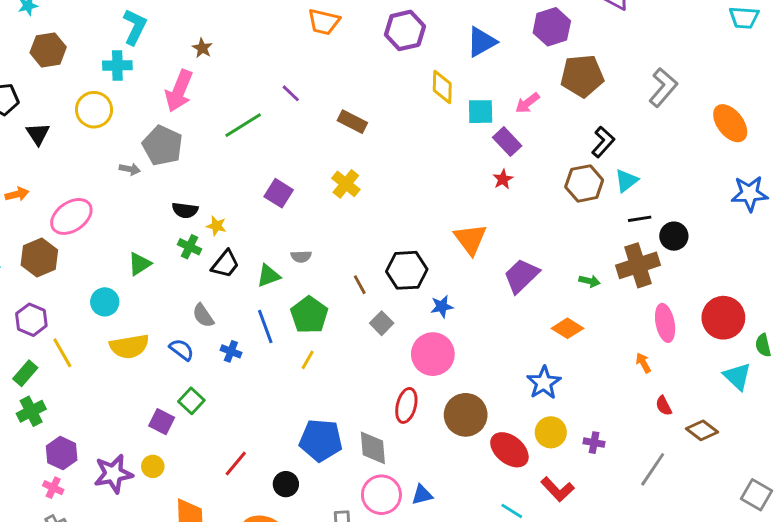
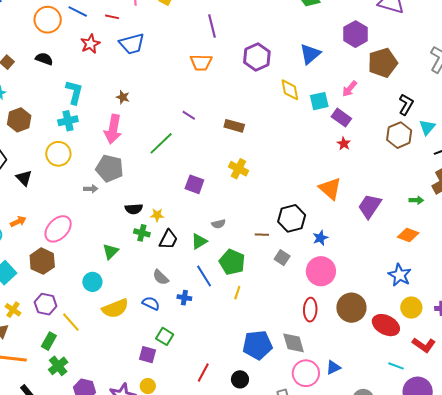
brown line: (360, 285) -> (262, 235), turned -48

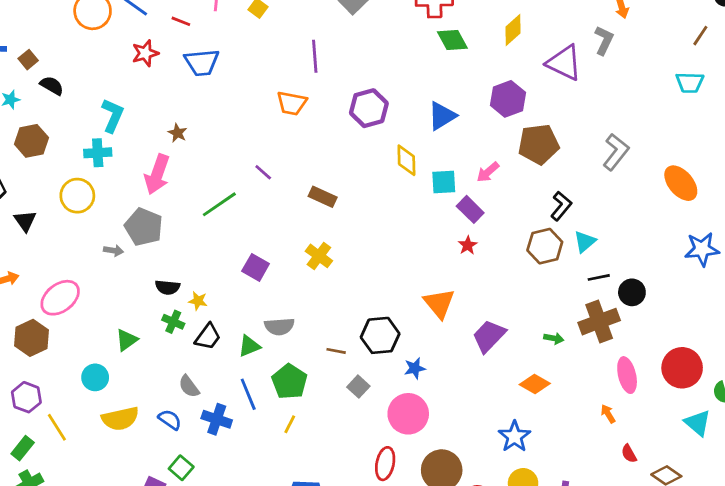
black semicircle: (44, 59) -> (52, 86), moved
gray semicircle: (218, 224) -> (279, 327), size x1.5
blue cross: (184, 298) -> (217, 419), size x1.5

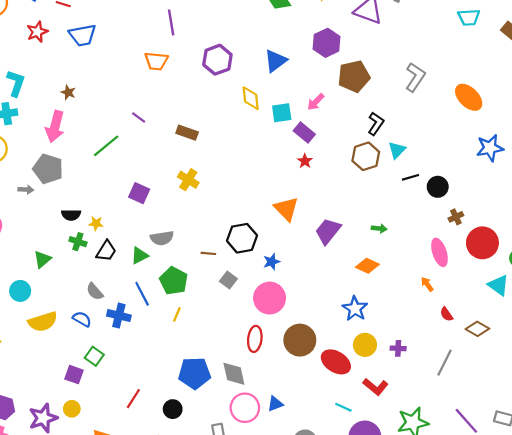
brown cross: (599, 322) -> (456, 217), moved, size x0.5

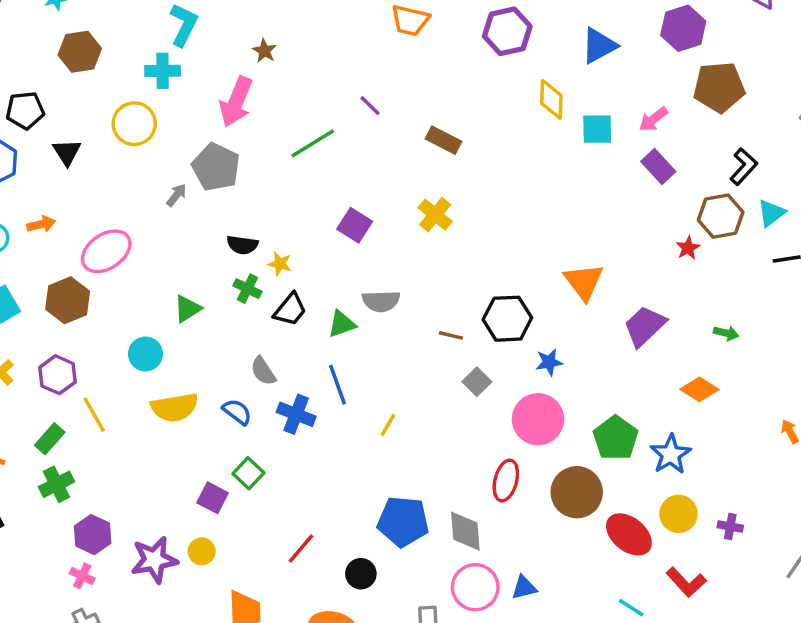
purple rectangle: (304, 133) -> (658, 167), moved
red star: (305, 161) -> (688, 248), moved
gray arrow: (26, 190) -> (177, 195), turned -64
green pentagon: (174, 281) -> (616, 438), moved

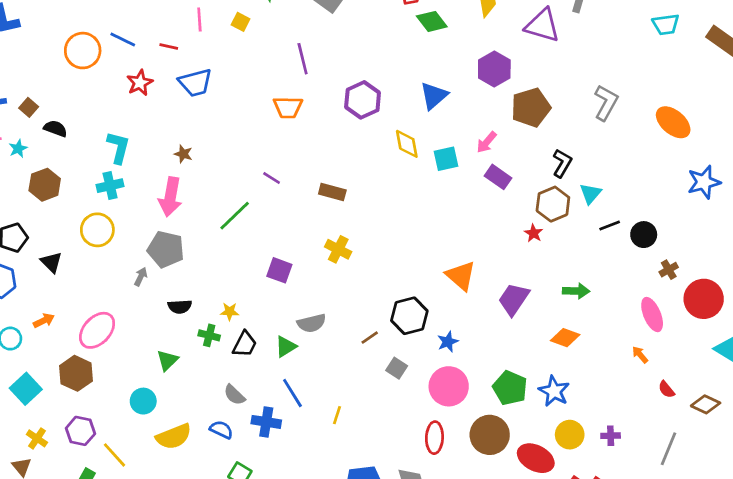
black semicircle: (242, 245) -> (180, 307), moved
green arrow: (726, 333) -> (576, 291), size x1.4
brown line: (451, 335) -> (370, 338), turned -36

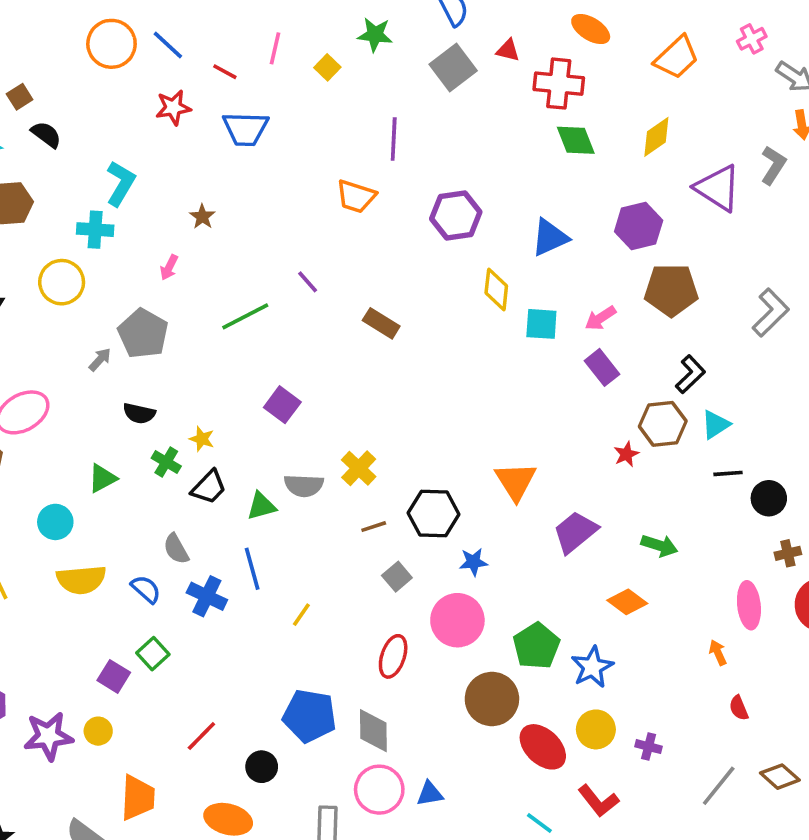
pink arrow: (170, 197) -> (169, 267), size x0.5
yellow cross: (338, 249) -> (359, 468), moved
brown diamond: (706, 404) -> (780, 777), moved
red ellipse: (434, 438) -> (393, 656), moved

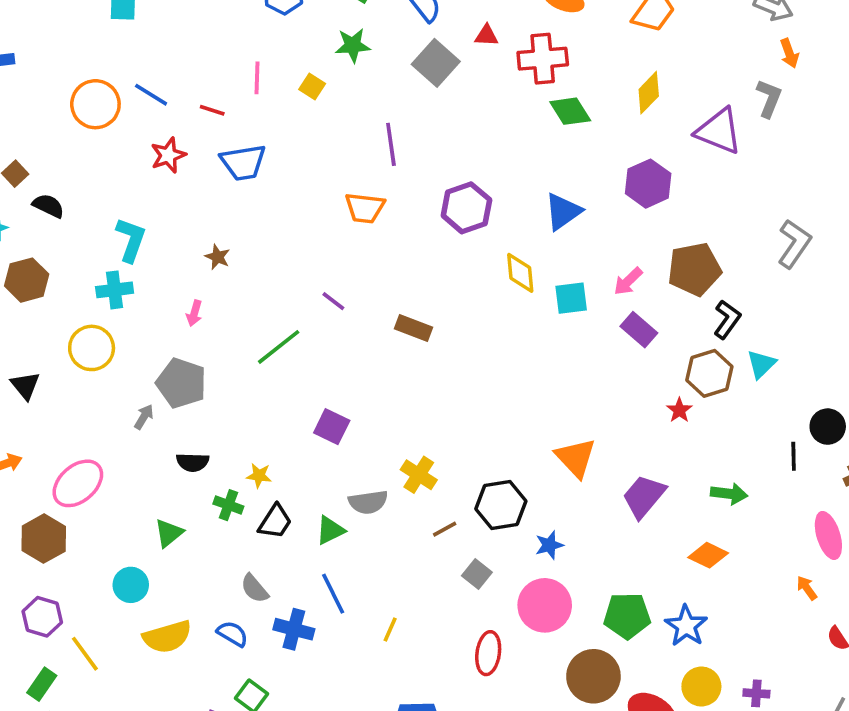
brown pentagon: (671, 290) -> (694, 269), moved
black line: (728, 473) -> (794, 456), moved, turned -76
green pentagon: (536, 646) -> (627, 616), turned -30

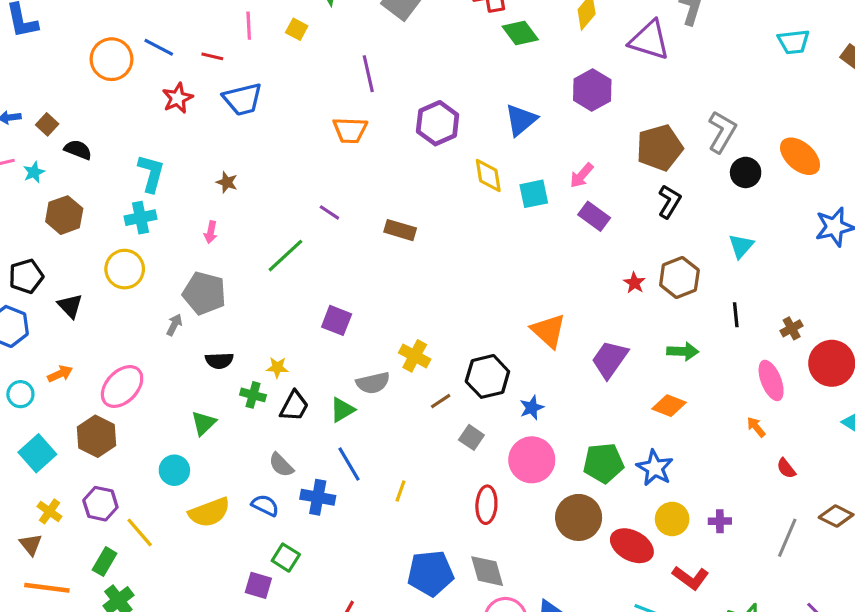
brown pentagon: (694, 269) -> (660, 148), moved
cyan triangle: (761, 364) -> (741, 246), moved
brown hexagon: (709, 373) -> (679, 277), moved
black circle: (828, 427) -> (746, 172), moved

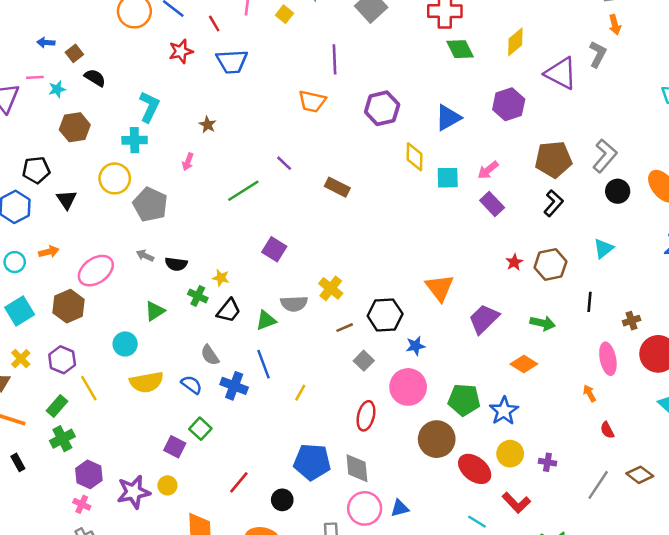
red line: (212, 56) -> (214, 23), turned 36
gray pentagon: (204, 293) -> (150, 204), moved
gray arrow: (174, 325) -> (145, 256), moved, turned -102

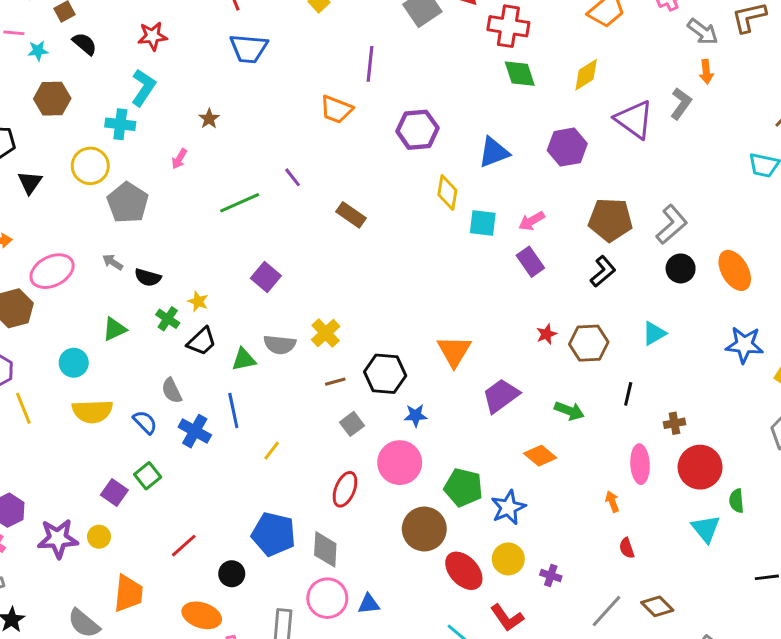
red star: (181, 51) -> (152, 36), moved

